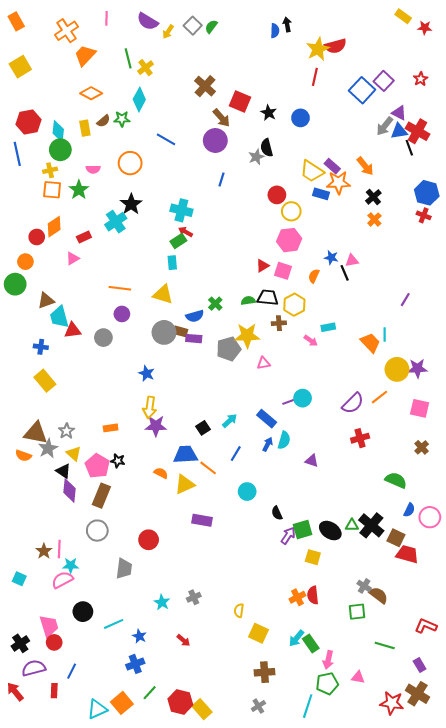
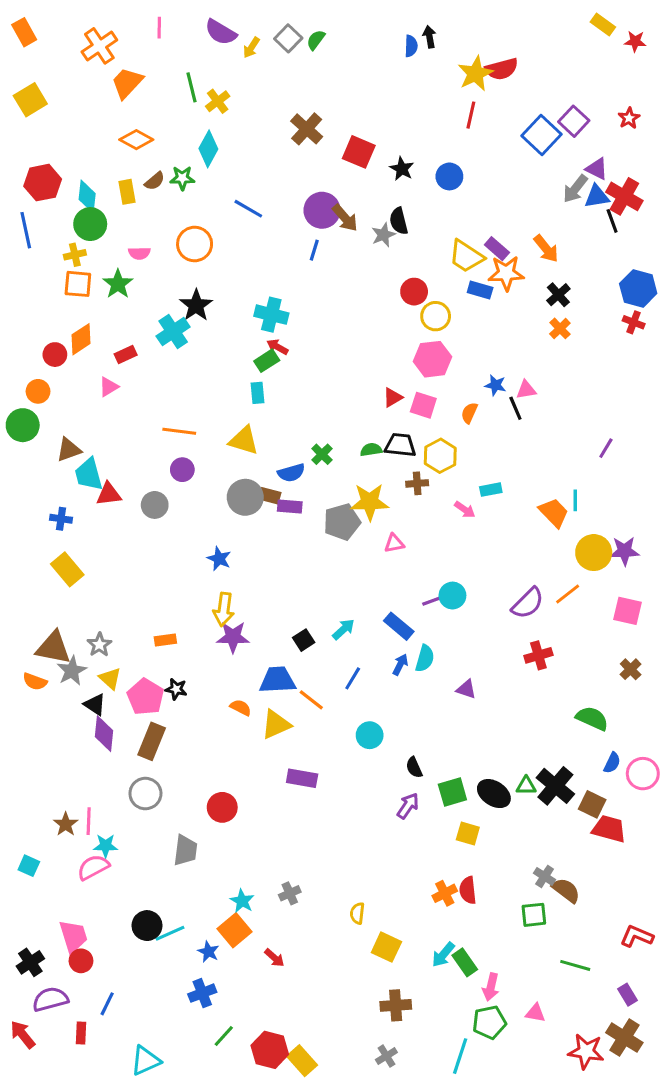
brown arrow: (221, 118) -> (345, 218), moved
blue line: (221, 179) -> (314, 250), moved
purple arrow: (288, 536) -> (408, 806), moved
black circle: (83, 612) -> (147, 926), moved
orange square: (122, 703) -> (234, 930), moved

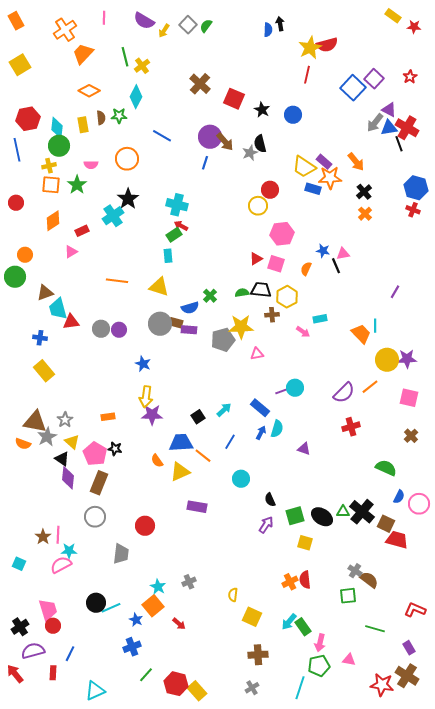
brown semicircle: (155, 181) -> (101, 118), turned -56
yellow circle: (436, 316) -> (258, 206), moved
red circle: (55, 355) -> (16, 203), moved
purple circle: (182, 470) -> (119, 330), moved
orange semicircle: (241, 708) -> (157, 461), turned -152

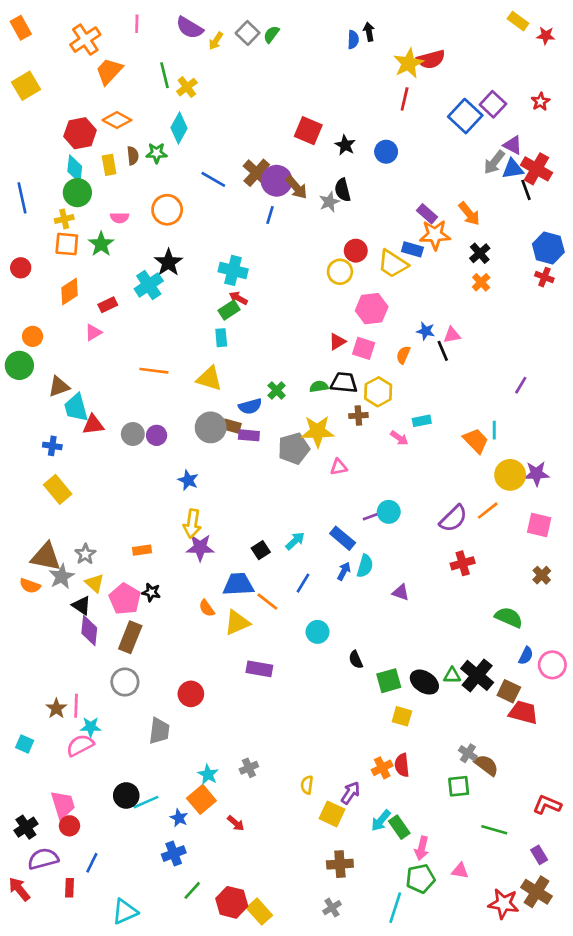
brown cross: (200, 84) -> (257, 173), moved
red hexagon: (28, 119) -> (80, 133), moved
yellow trapezoid: (304, 167) -> (393, 264), moved
purple arrow: (266, 525) -> (350, 793), moved

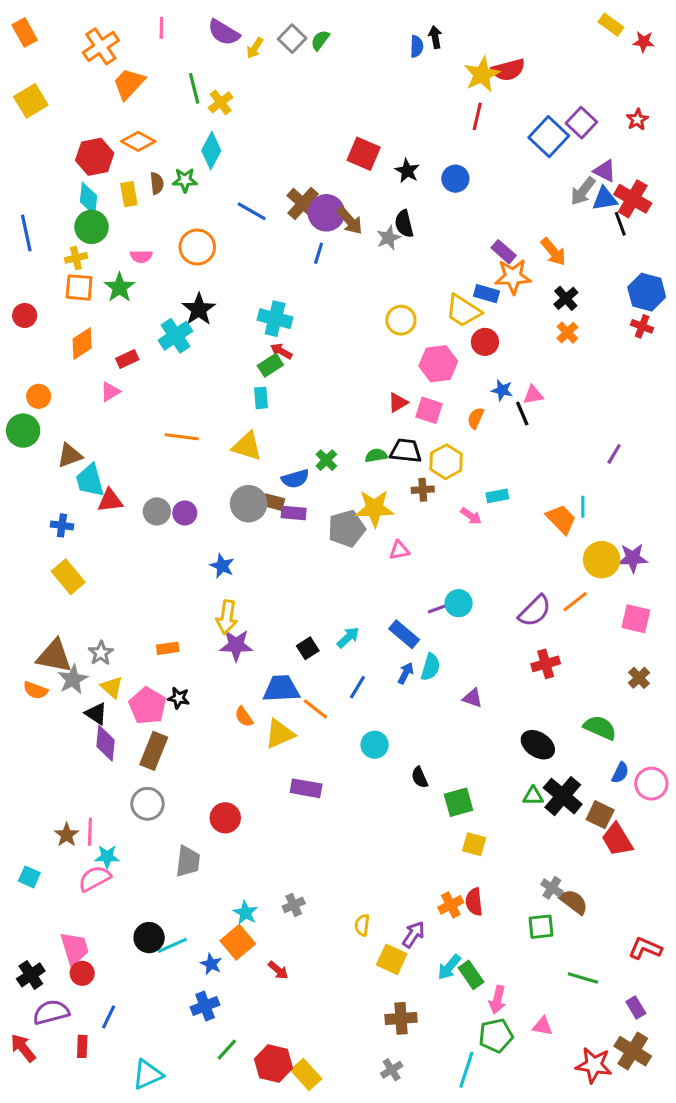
red circle: (356, 251) -> (485, 342), moved
black ellipse: (424, 682) -> (538, 745), moved
red trapezoid: (523, 712) -> (617, 840), turned -136

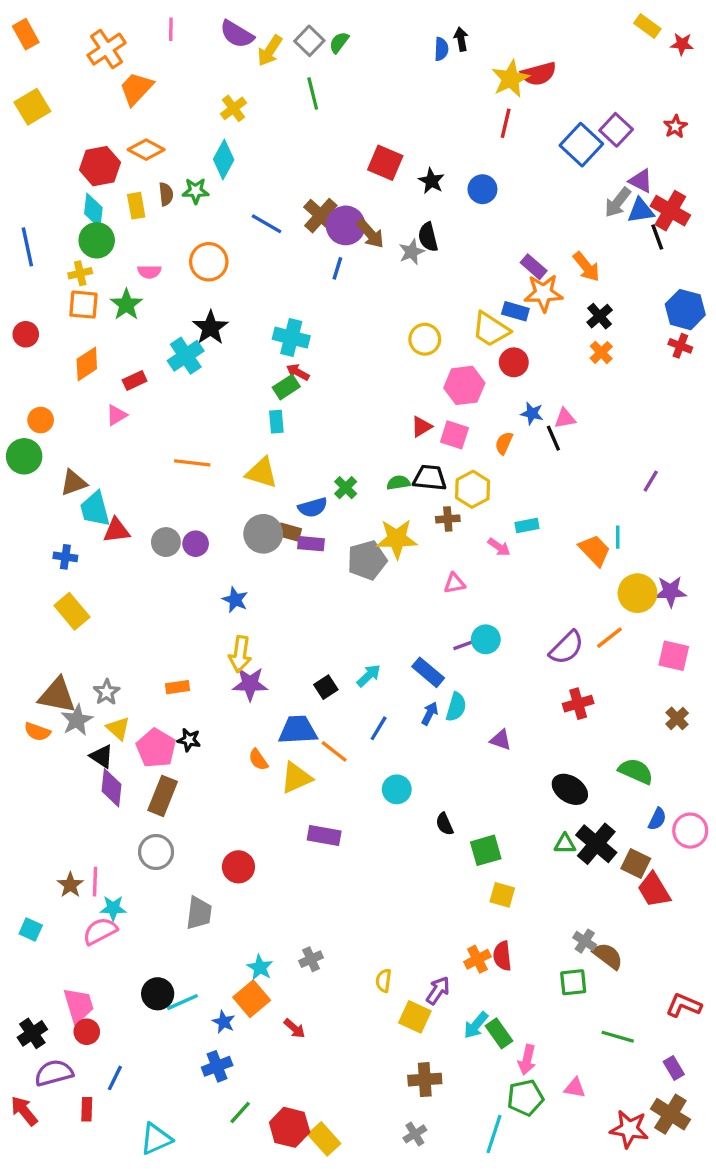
yellow arrow: (255, 48) -> (270, 51), size x1.4
green line: (194, 88) -> (313, 94), moved
pink triangle: (399, 550) -> (454, 583), moved

